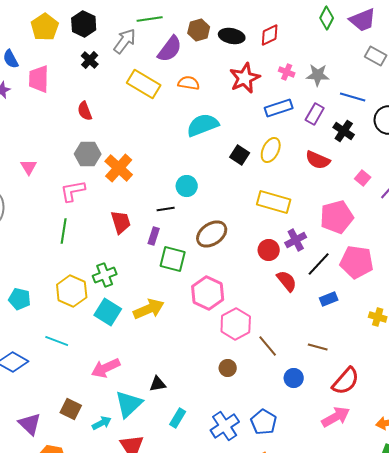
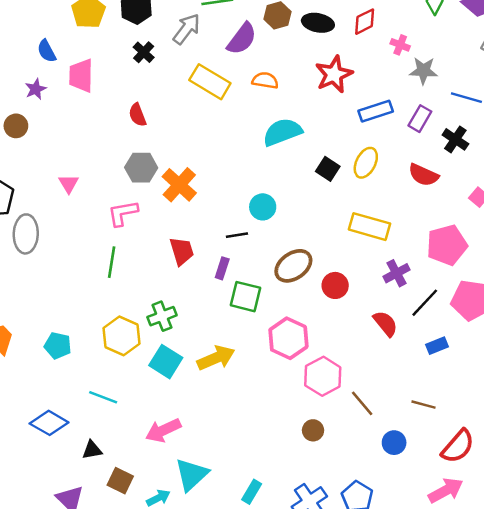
pink cross: (287, 72) -> (400, 45), moved
red circle: (269, 250) -> (335, 285), moved
black triangle: (158, 384) -> (92, 450), moved

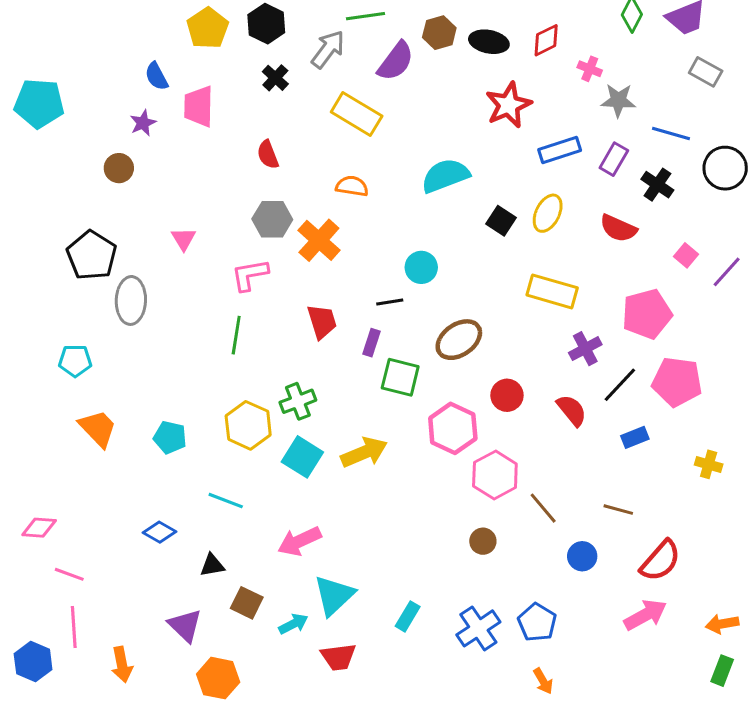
orange semicircle: (265, 80) -> (352, 186), moved
red circle: (335, 285) -> (507, 395), moved
blue diamond: (49, 423) -> (159, 532), size x0.7

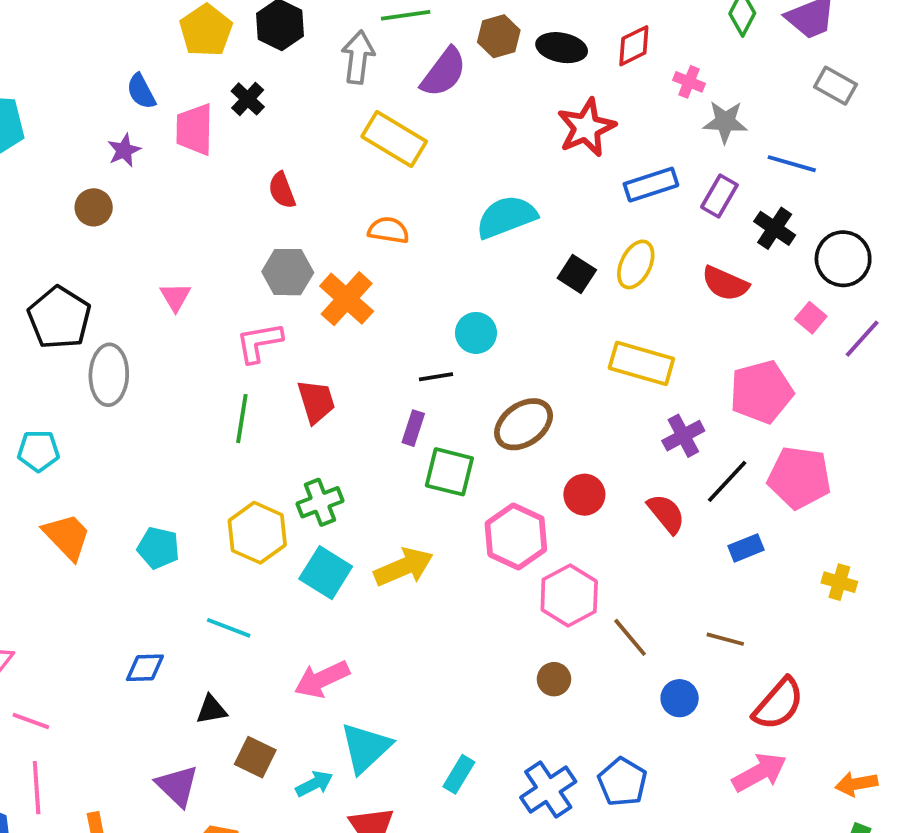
gray arrow: (328, 49) -> (358, 57), turned -30
black cross: (275, 78) -> (248, 99), moved
black circle: (725, 168) -> (843, 259), moved
red trapezoid: (322, 322) -> (316, 401), moved
blue diamond: (159, 532) -> (145, 668), turned -32

